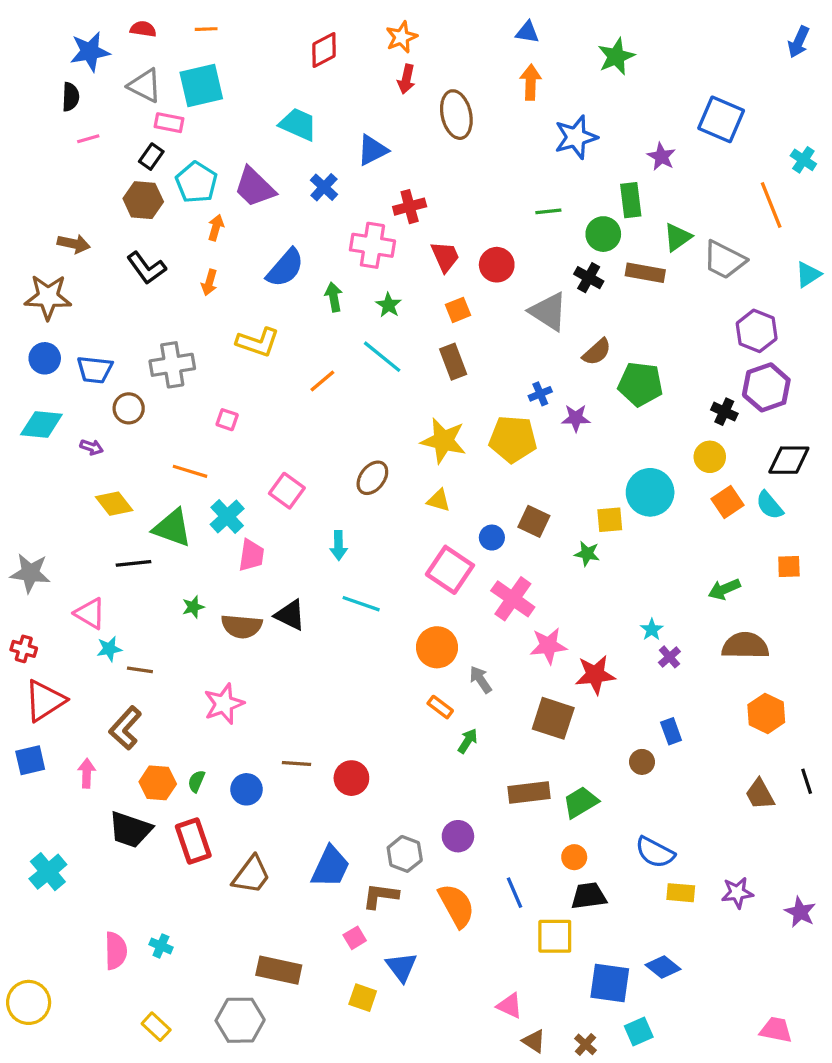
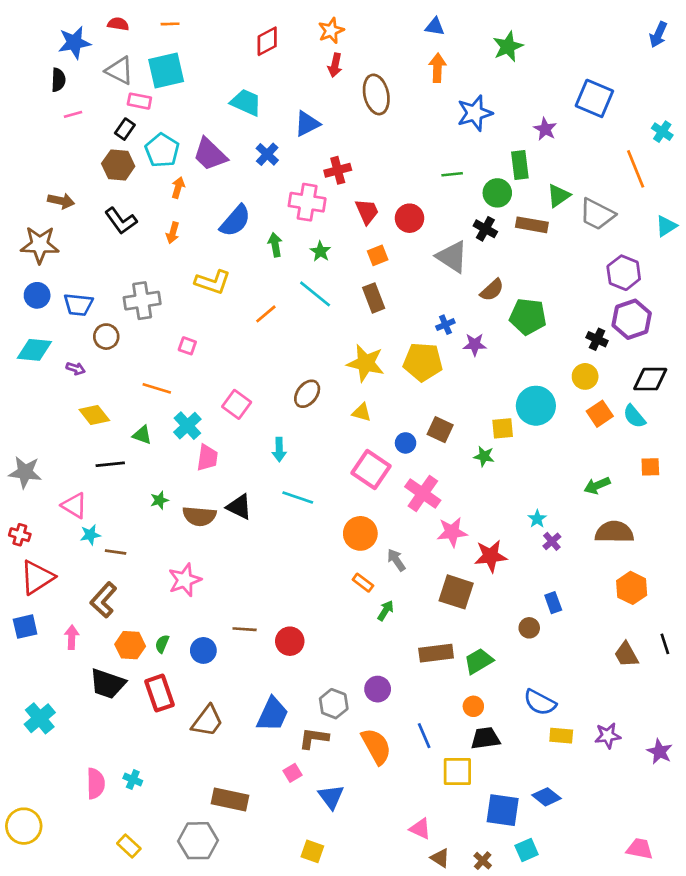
green triangle: (172, 528) -> (142, 435), size x0.6
yellow square: (363, 998) -> (312, 851), moved

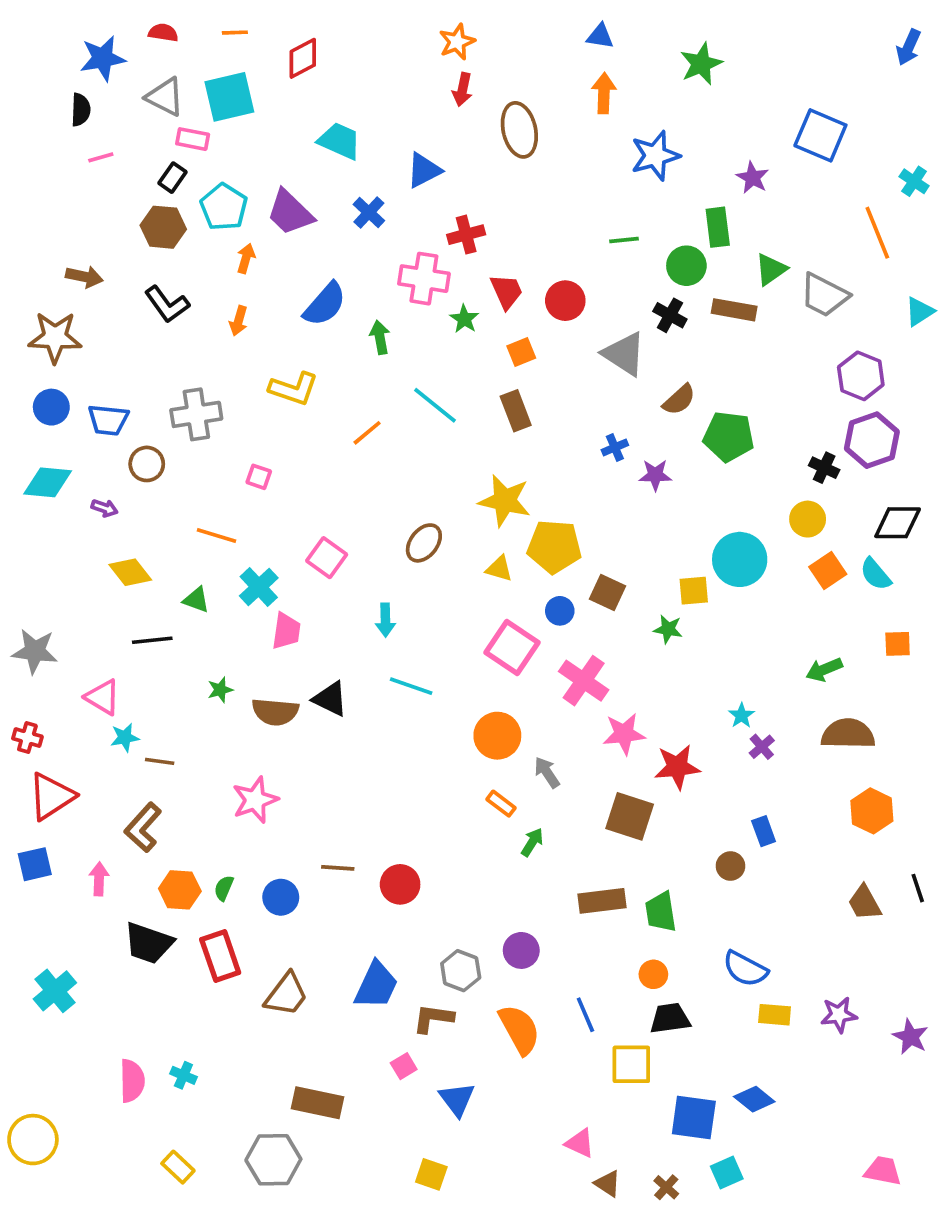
red diamond: (267, 41) -> (303, 58), moved
green star: (320, 251) -> (464, 319), moved
yellow pentagon: (423, 362) -> (554, 547), moved
green trapezoid: (479, 661) -> (661, 912), turned -68

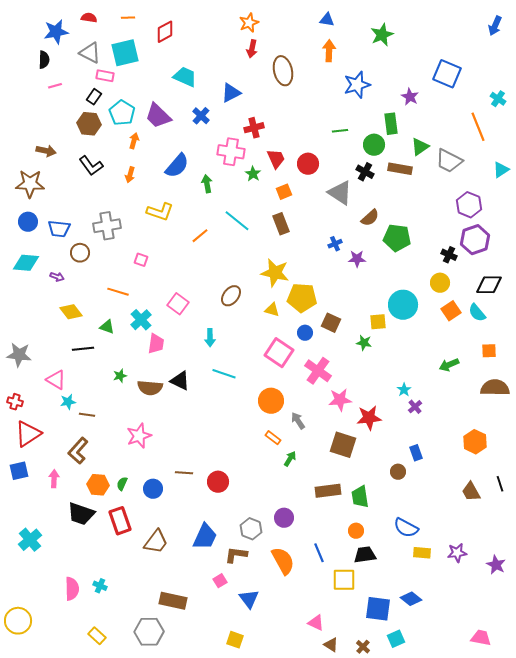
brown semicircle: (848, 734) -> (495, 388), moved

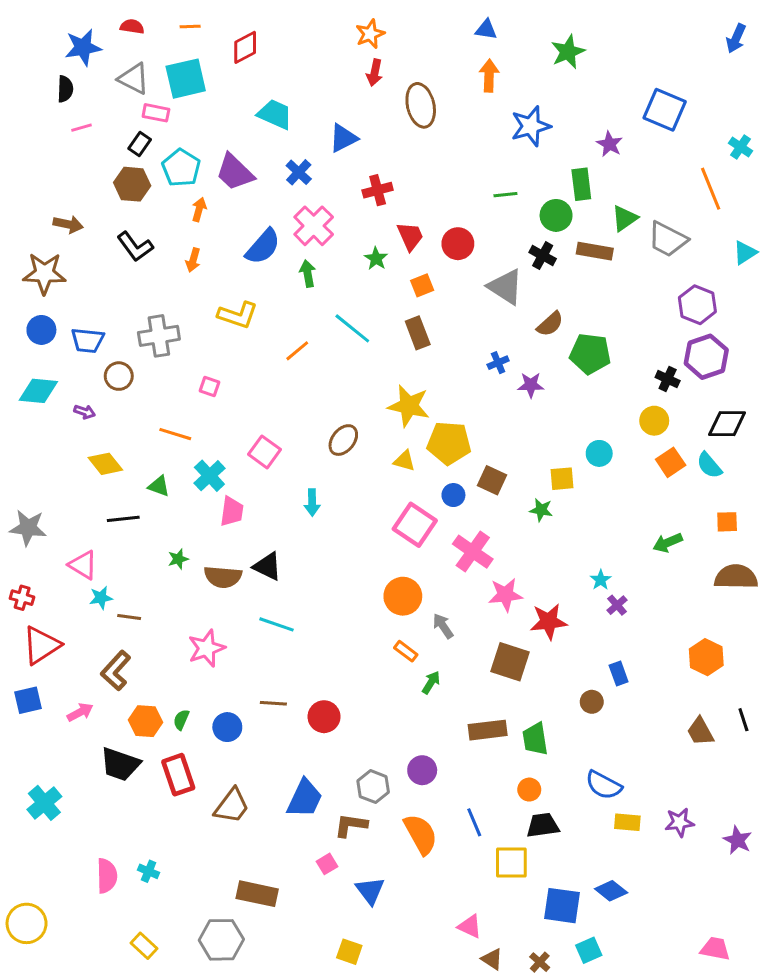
pink cross: (231, 152) -> (314, 226), moved, turned 36
cyan circle: (403, 305) -> (599, 453), size x0.6
cyan line: (224, 374) -> (276, 624), moved
pink arrow: (54, 479) -> (80, 712), turned 60

